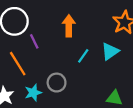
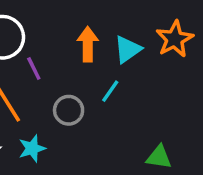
cyan triangle: (110, 51) -> (128, 49), moved
gray circle: (57, 83) -> (69, 110), moved

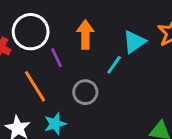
orange arrow: (88, 44) -> (85, 35), moved
cyan line: (110, 91) -> (114, 65), moved

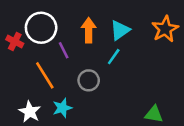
cyan triangle: (134, 42) -> (120, 30), moved

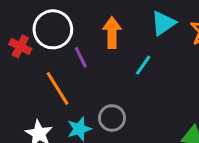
cyan triangle: (120, 30) -> (163, 23), moved
gray circle: (89, 80) -> (112, 118), moved

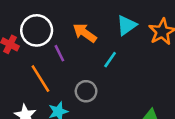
orange arrow: (112, 32) -> (85, 33), turned -55
gray circle: (112, 118) -> (86, 91), moved

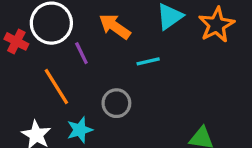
cyan line: (110, 60) -> (148, 61), turned 42

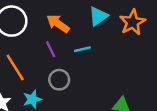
purple line: (81, 53) -> (51, 49), moved

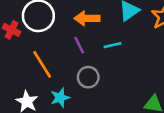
orange arrow: (58, 24) -> (87, 18), turned -35

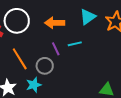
purple line: (79, 45) -> (56, 49), moved
gray circle: (88, 77) -> (45, 66), moved

